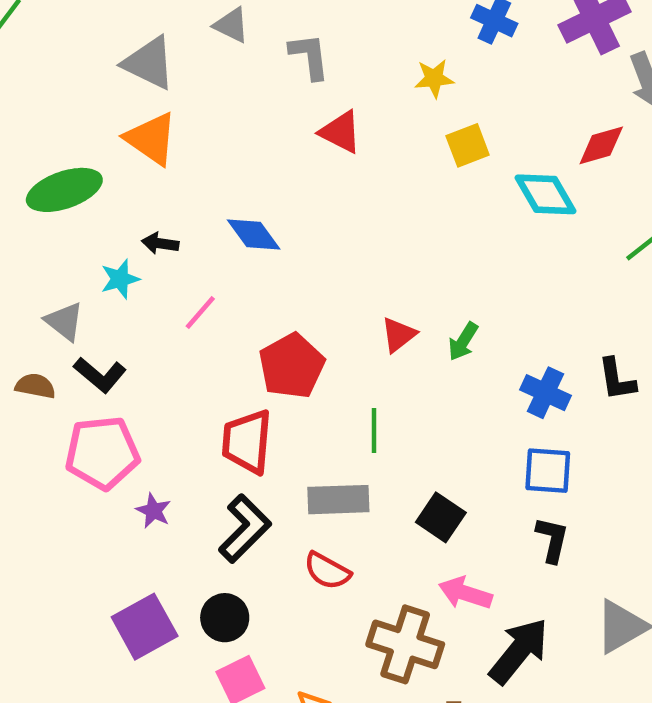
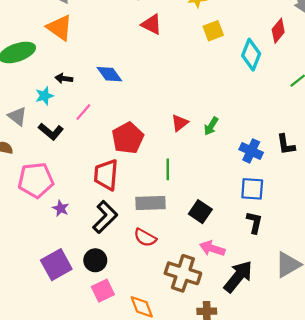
red diamond: (601, 145) -> (278, 31), turned -35
cyan diamond: (546, 194) -> (251, 55), turned 52
black L-shape: (100, 375) -> (51, 131), moved

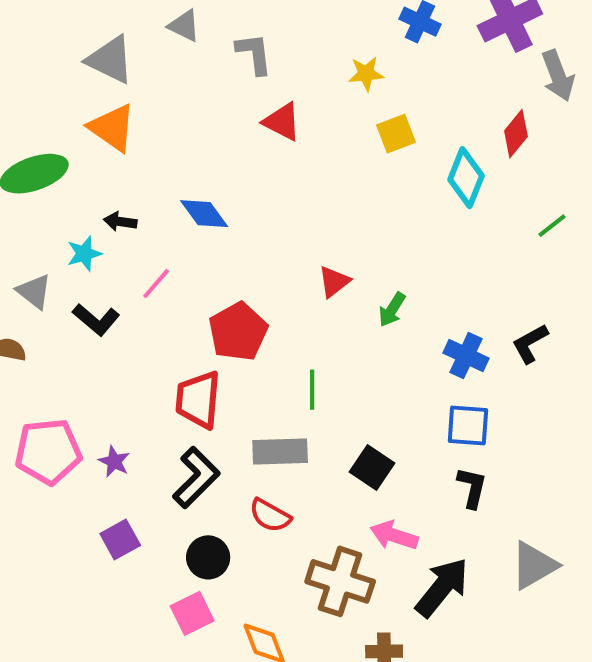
red triangle: (180, 123) -> (334, 282), moved
black L-shape: (286, 144) -> (530, 344), turned 70
pink pentagon: (36, 180) -> (48, 451), moved
black circle: (95, 260) -> (208, 557), moved
purple square: (56, 265) -> (120, 539), moved, size x0.7

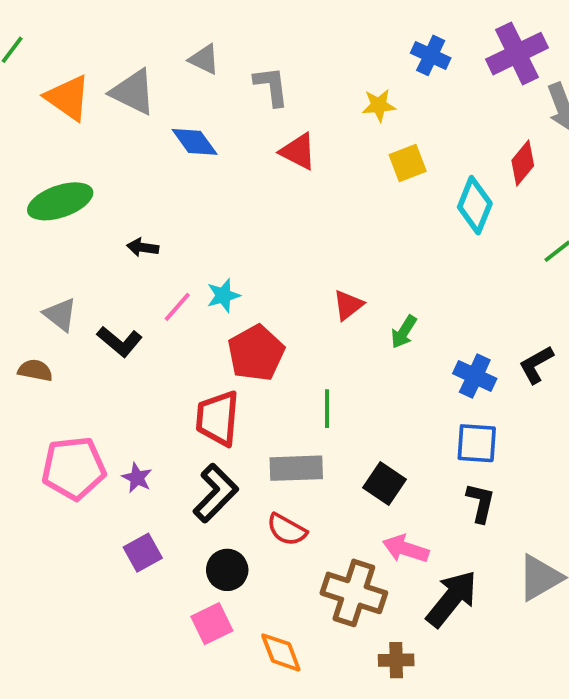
orange triangle: (112, 128) -> (68, 98), moved
blue diamond: (204, 214) -> (195, 142), moved
cyan star: (84, 254) -> (223, 295), moved

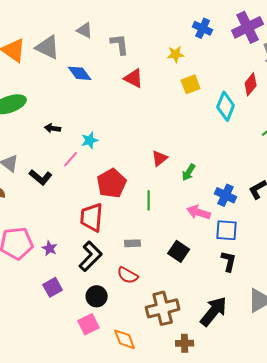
cyan star: (223, 295) -> (90, 140), moved
green line: (327, 409) -> (149, 200), moved
gray rectangle: (296, 468) -> (133, 243), size x0.6
pink arrow: (406, 549) -> (199, 212), moved
brown cross: (354, 593) -> (163, 308), turned -32

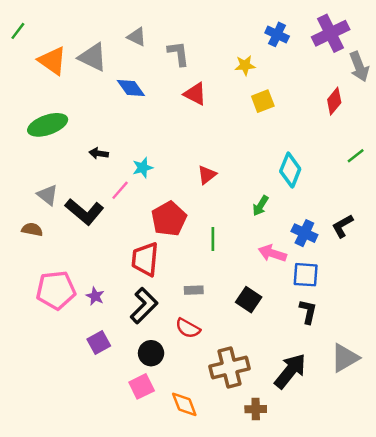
cyan diamond: (226, 106) -> (290, 170), moved
red triangle: (160, 158) -> (207, 175), moved
black L-shape: (41, 177) -> (84, 212), size x1.4

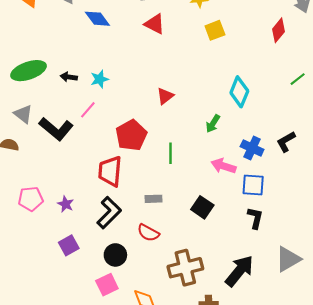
green ellipse: (48, 125) -> (29, 71), moved
cyan star: (143, 168) -> (99, 79), moved
pink pentagon: (56, 290) -> (31, 199), size x0.7

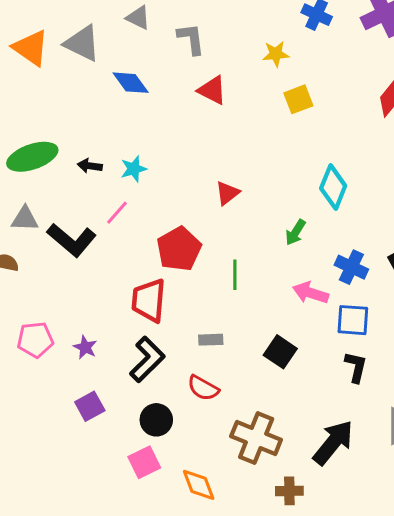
gray triangle: (23, 114) -> (25, 219), turned -36
brown cross: (185, 268) -> (256, 438), turned 36

